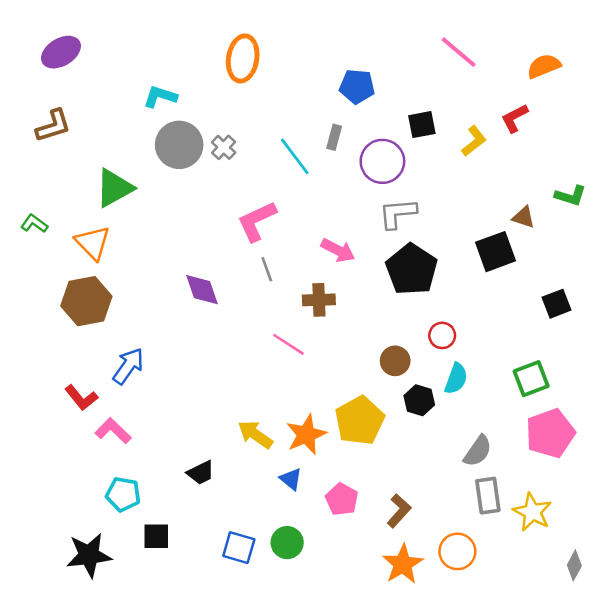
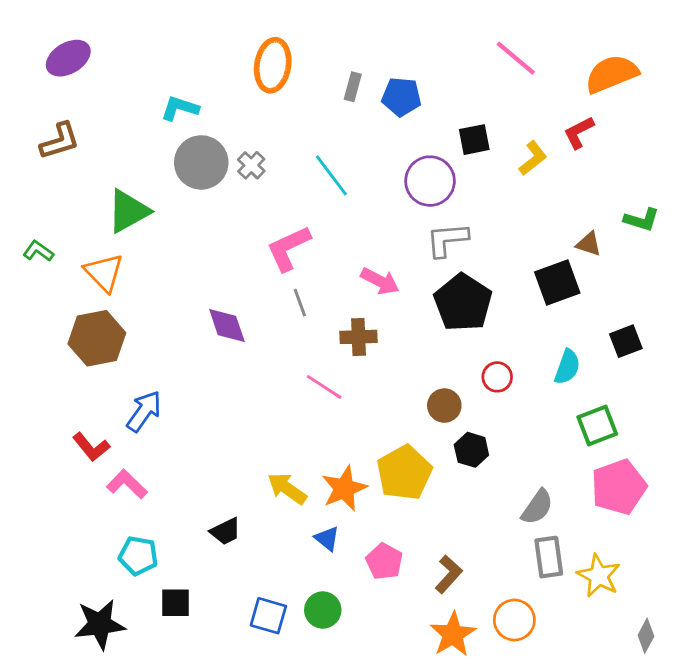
orange semicircle: (544, 66) -> (612, 74), size x1.4
gray rectangle: (334, 137) -> (353, 87), moved
cyan semicircle: (456, 379) -> (567, 367), moved

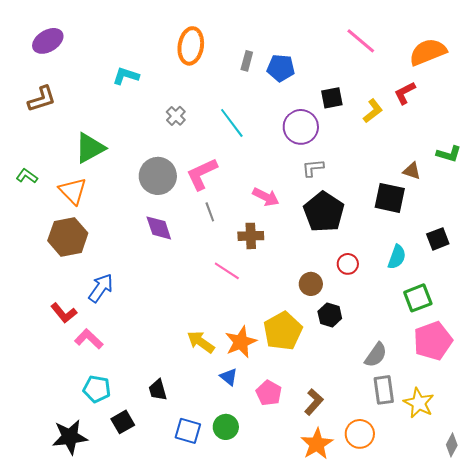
gray circle: (201, 162) -> (158, 176), moved
gray L-shape: (447, 240) -> (313, 168), size x0.7
black square: (557, 283) -> (390, 198), turned 32
black trapezoid: (226, 531) -> (158, 390), moved, turned 100
black square: (176, 603) -> (123, 422), turned -30

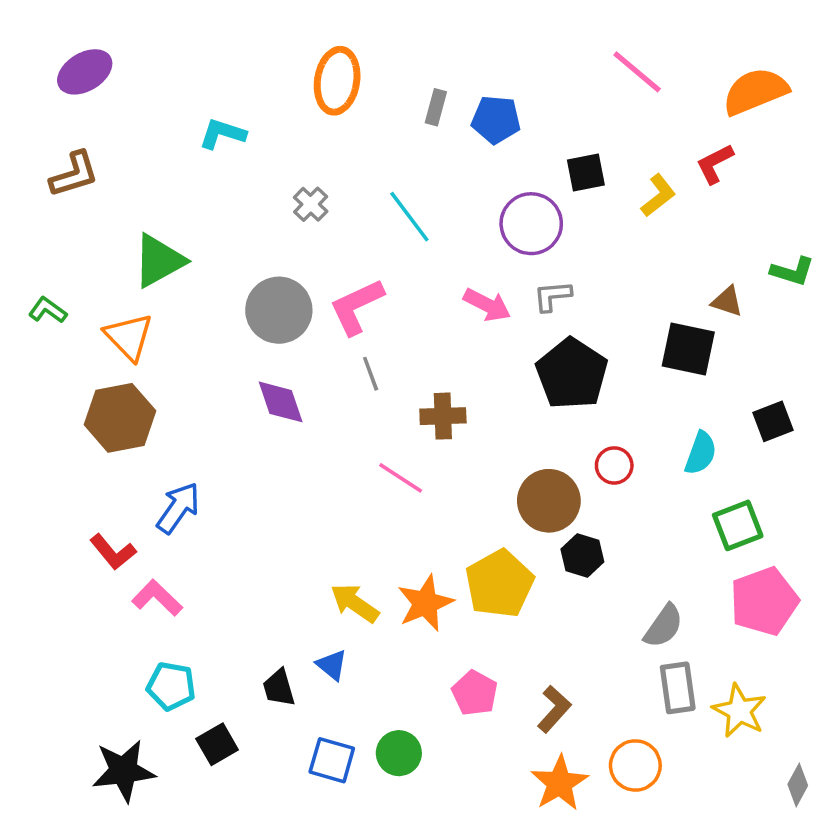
pink arrow: (266, 197) -> (487, 305), moved
brown circle: (311, 284) -> (549, 501), size x1.5
blue triangle: (229, 377) -> (332, 665), moved

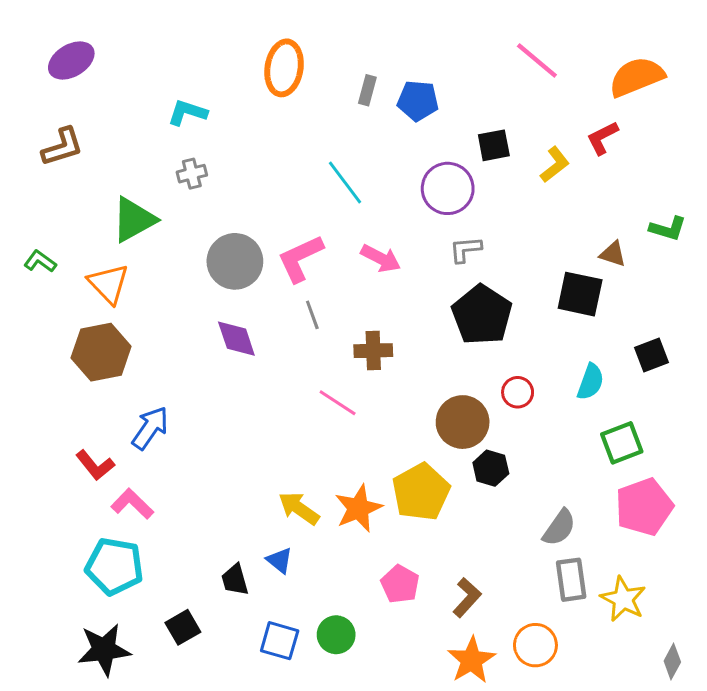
gray cross: (311, 204) -> (192, 174), moved, turned 32
pink arrow: (487, 305) -> (381, 258), moved
cyan pentagon: (171, 686) -> (114, 566), moved, size x1.4

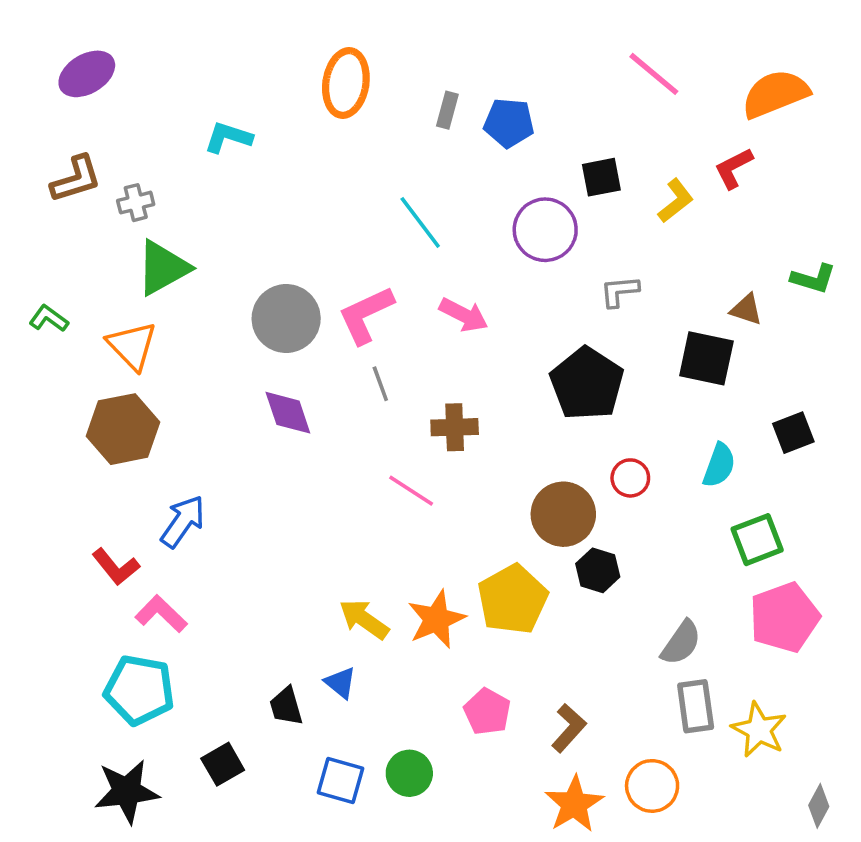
gray cross: (192, 174) -> (136, 203), moved
gray L-shape: (466, 249) -> (619, 291), moved

